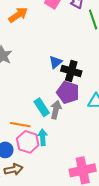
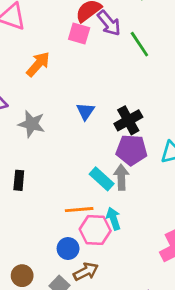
blue triangle: (56, 62) -> (85, 111), moved
black cross: (71, 71) -> (128, 120), turned -30

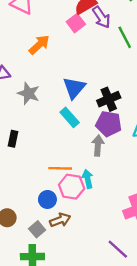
pink square: (79, 34) -> (76, 23), turned 30
blue triangle: (85, 111) -> (74, 88), size x1.5
cyan rectangle: (102, 179) -> (70, 117), moved

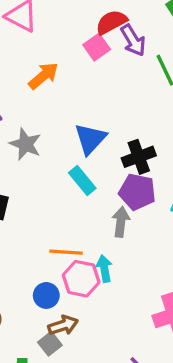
gray square: (37, 229) -> (50, 344), moved

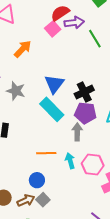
purple arrow: (133, 40) -> (74, 23), turned -60
cyan rectangle: (82, 180) -> (52, 109), size x1.4
pink hexagon: (81, 279) -> (93, 164), moved
brown arrow: (63, 325) -> (26, 200), moved
gray square: (50, 344) -> (43, 200), moved

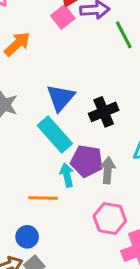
purple pentagon: (85, 113) -> (87, 161), moved
gray arrow: (77, 132) -> (108, 170), moved
cyan arrow: (70, 161) -> (67, 175), moved

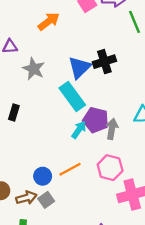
black cross: (104, 112) -> (104, 62), moved
cyan arrow: (67, 175) -> (79, 130), turned 42
orange line: (43, 198) -> (70, 169), moved, turned -35

